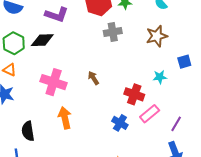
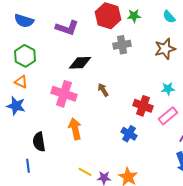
black diamond: (42, 40) -> (80, 63), moved
pink rectangle: (150, 114) -> (168, 116), moved

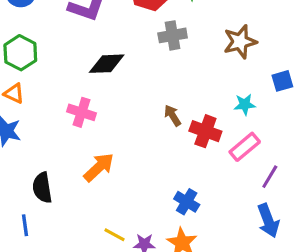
brown arrow: (103, 90) -> (173, 115), moved
pink cross: (64, 94) -> (82, 112), size x0.7
orange arrow: (75, 129) -> (99, 167), turned 60
blue cross: (129, 134) -> (187, 202), moved

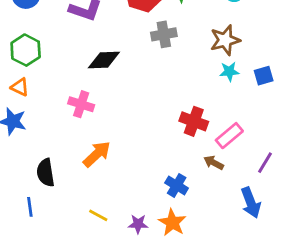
cyan star: (245, 104) -> (229, 71), moved
brown arrow: (173, 115) -> (214, 163), moved, turned -30
purple line: (270, 177) -> (265, 163), moved
yellow line: (114, 235) -> (98, 215), moved

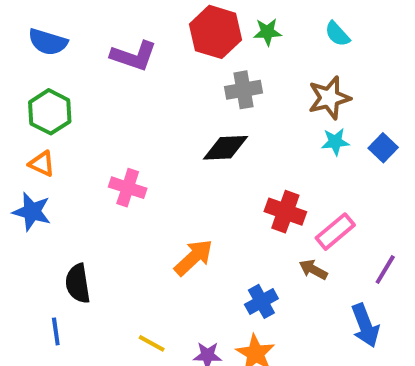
black diamond: (104, 60) -> (225, 148), moved
blue square: (264, 76) -> (383, 148), turned -30
orange arrow: (97, 154) -> (194, 258), moved
blue cross: (177, 185) -> (261, 301), turned 30

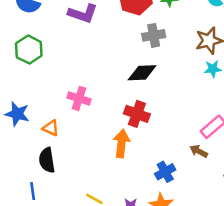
orange triangle: (42, 164) -> (51, 128), moved
red cross: (285, 212) -> (137, 114), moved
orange arrow: (194, 258) -> (121, 143), turned -40

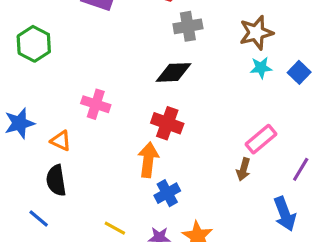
blue star: (17, 114) -> (20, 123), turned -30
brown arrow: (199, 151) -> (243, 169), turned -102
blue cross: (165, 172) -> (167, 193), moved
blue line: (33, 191) -> (39, 219), turned -42

